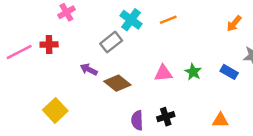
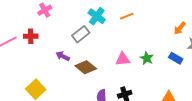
orange arrow: (234, 23) -> (180, 28), moved

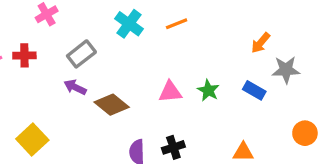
gray rectangle: (81, 34) -> (81, 54), moved

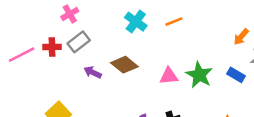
gray rectangle: (81, 54) -> (79, 42), moved
green star: (208, 90) -> (199, 75), size x1.5
brown diamond: (112, 105) -> (124, 65), moved

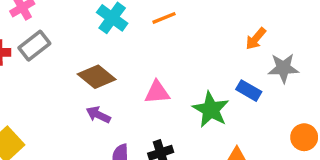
purple arrow: (93, 72) -> (98, 115), moved
green star: (199, 75) -> (211, 110), moved

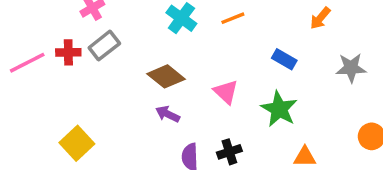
orange arrow: (256, 39) -> (320, 18), moved
blue rectangle: (249, 91) -> (284, 59), moved
pink triangle: (157, 92) -> (226, 92), turned 48

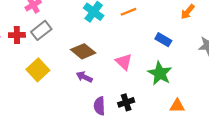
yellow square: (77, 143) -> (38, 70), moved

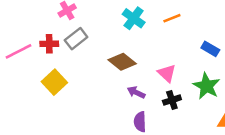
yellow square: (38, 70) -> (54, 82), moved
purple arrow: (84, 77) -> (136, 92), moved
black cross: (126, 102) -> (172, 100), moved

